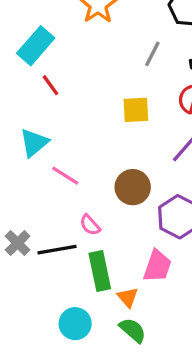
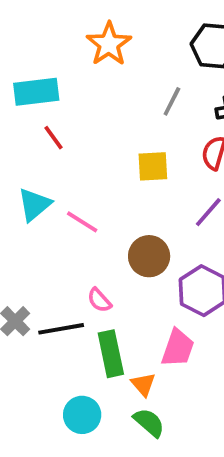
cyan rectangle: (36, 46) -> (36, 92), turned 42
pink line: (65, 176) -> (82, 222), moved

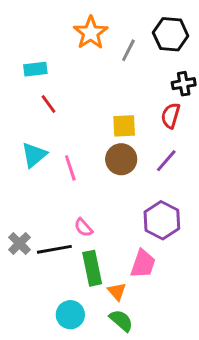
cyan rectangle: (36, 92) -> (35, 69), size x0.7
gray line: (172, 101) -> (128, 50), moved
pink line: (82, 222) -> (70, 168), turned 40
brown circle: (149, 256) -> (121, 159), moved

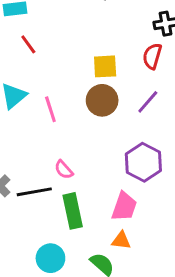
orange triangle: (117, 291) -> (121, 240), moved, turned -42

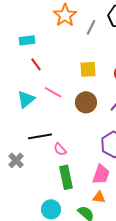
yellow square: (105, 66) -> (88, 69), moved
pink line: (50, 109) -> (53, 92), moved, turned -42
black line: (34, 192) -> (40, 136), moved

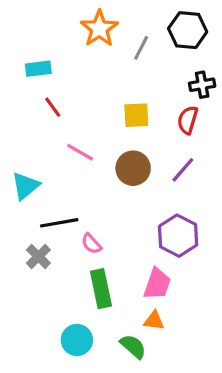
cyan triangle: (26, 99) -> (26, 186), moved
gray cross: (16, 160) -> (38, 256), moved

